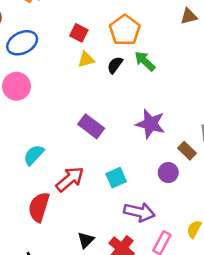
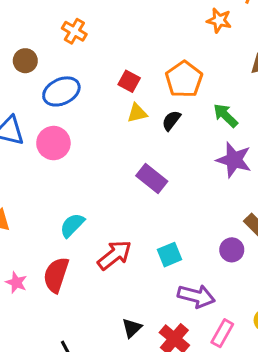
green arrow: (145, 61) -> (226, 115), moved
purple star: (150, 124) -> (234, 160), moved
purple rectangle: (91, 126) -> (152, 179), moved
red semicircle: (39, 207) -> (56, 275), moved

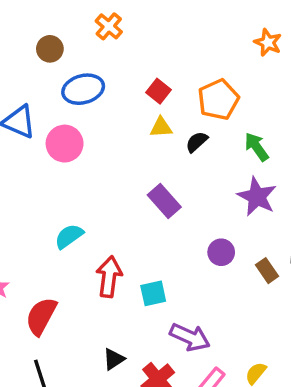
purple circle: (232, 250) -> (221, 252), moved
red arrow: (114, 255) -> (109, 277), turned -54
cyan square: (170, 255) -> (153, 293), moved
red semicircle: (56, 275) -> (41, 316), moved

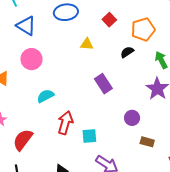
yellow triangle: (161, 127) -> (87, 44), moved
pink circle: (65, 144) -> (31, 59), moved
brown rectangle: (267, 271) -> (147, 142), moved, turned -48

